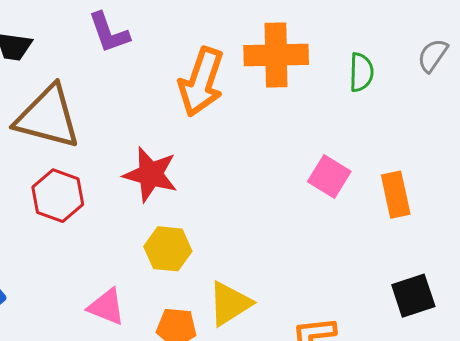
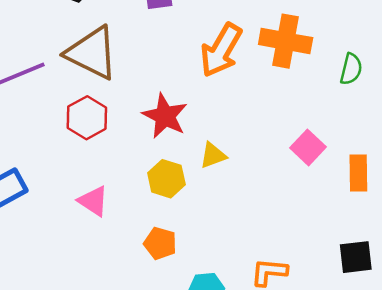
yellow triangle: (230, 304) -> (213, 155), moved, size x0.7
pink triangle: (106, 307) -> (93, 201), moved

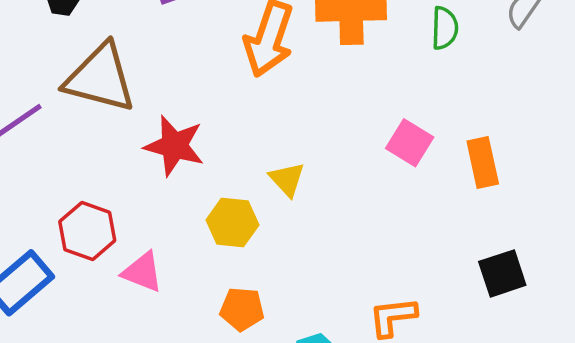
red star: (165, 116) -> (174, 146), moved
red hexagon: (87, 118) -> (87, 231), moved
yellow triangle: (213, 155) -> (287, 179), turned -40

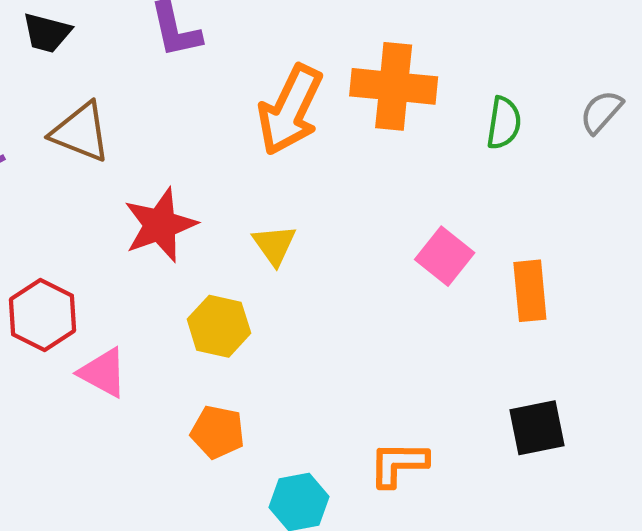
brown triangle: (100, 78) -> (81, 132), size x0.7
red star: (174, 146) -> (160, 225), turned 30
yellow triangle: (287, 179) -> (274, 245), moved

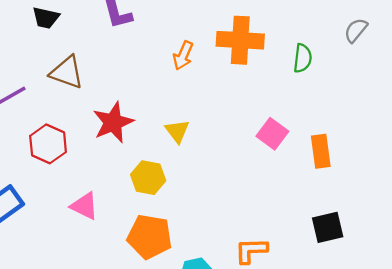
orange arrow: (290, 110) -> (183, 56), size x0.6
gray semicircle: (601, 112) -> (356, 30), moved
red hexagon: (42, 315) -> (48, 144), moved
orange pentagon: (218, 432) -> (150, 237), size x1.5

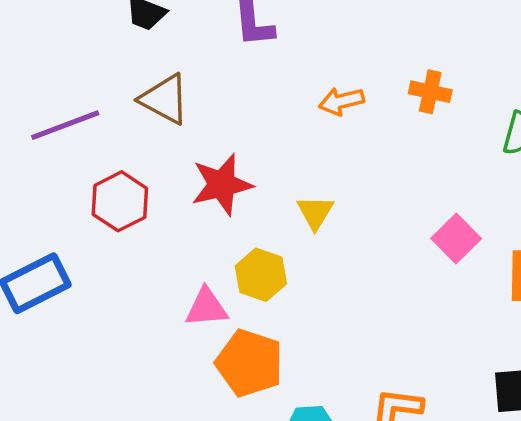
orange cross: (240, 40) -> (430, 92), size x0.6
orange arrow: (183, 56) -> (341, 101), turned 44
pink triangle: (84, 206) -> (206, 307), moved, turned -40

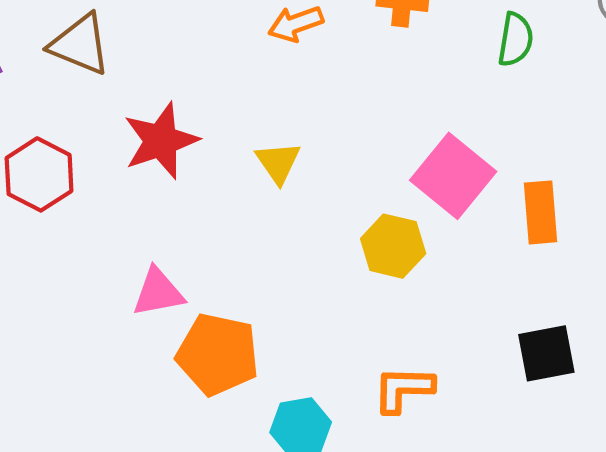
pink square: (456, 238) -> (453, 176), size x1.4
yellow hexagon: (261, 275) -> (393, 246), moved

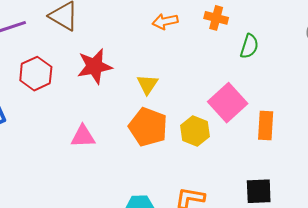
green semicircle: (515, 39) -> (249, 46), moved
orange pentagon: (218, 354) -> (148, 127), moved

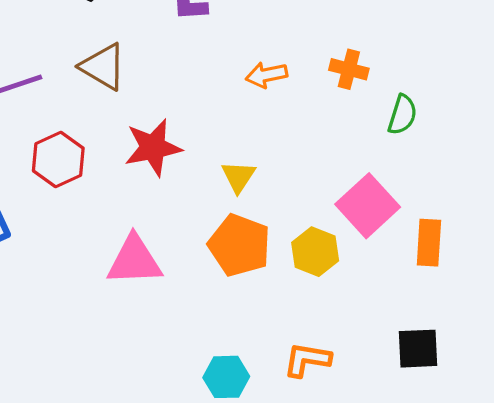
pink triangle: (83, 136) -> (134, 261), size x1.4

